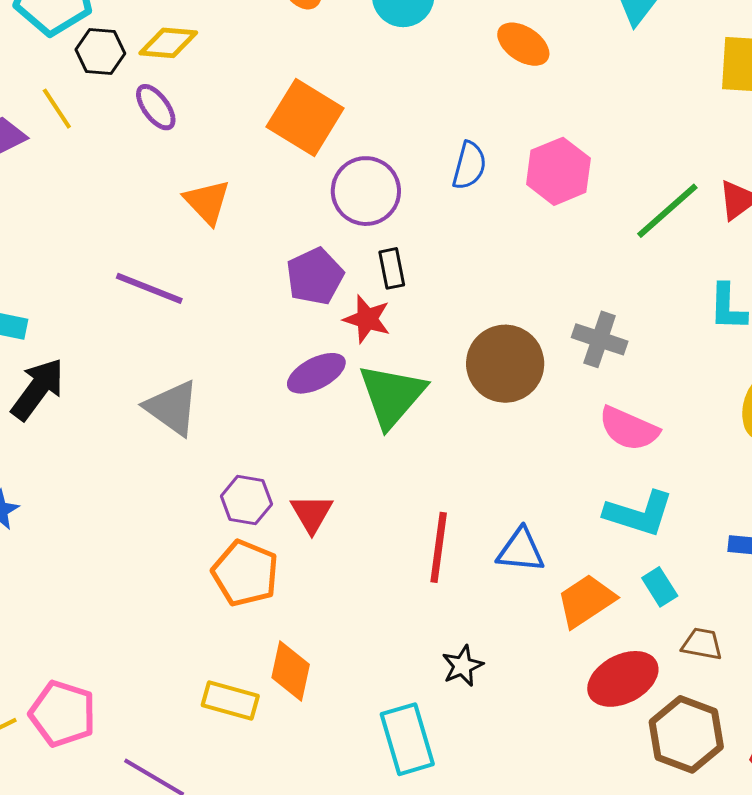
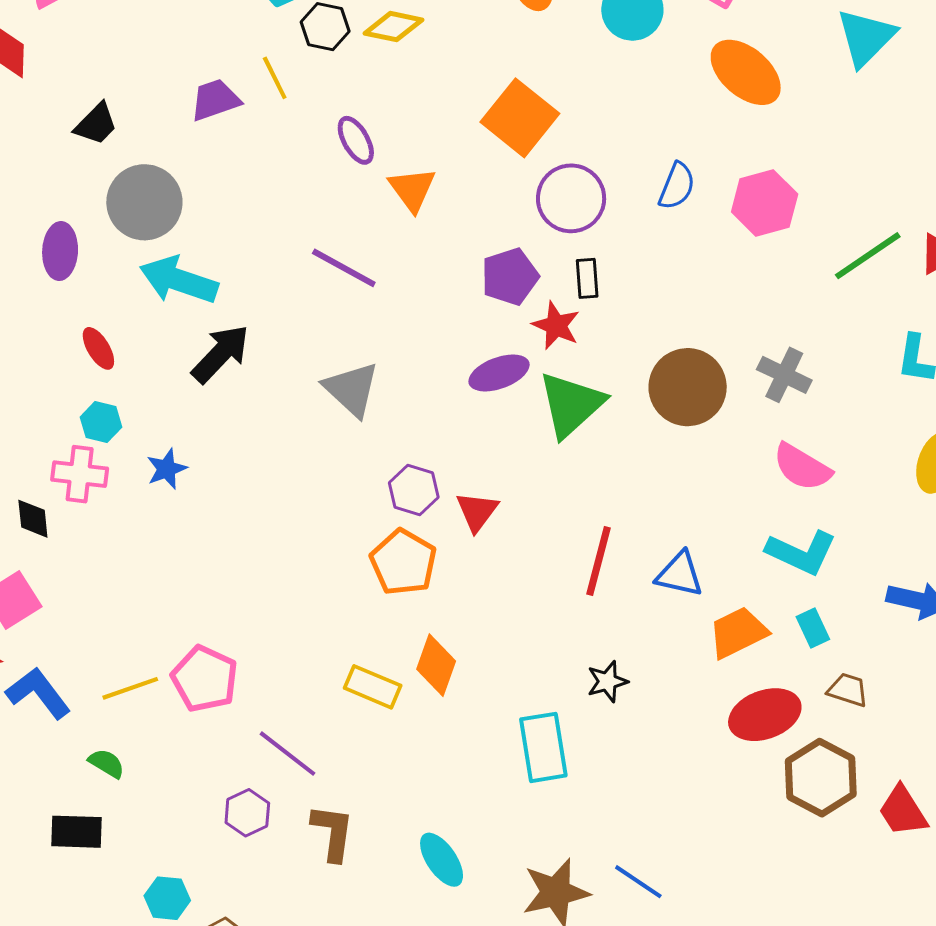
orange ellipse: (523, 44) -> (746, 72), size x1.4
purple ellipse: (156, 107) -> (356, 140), moved

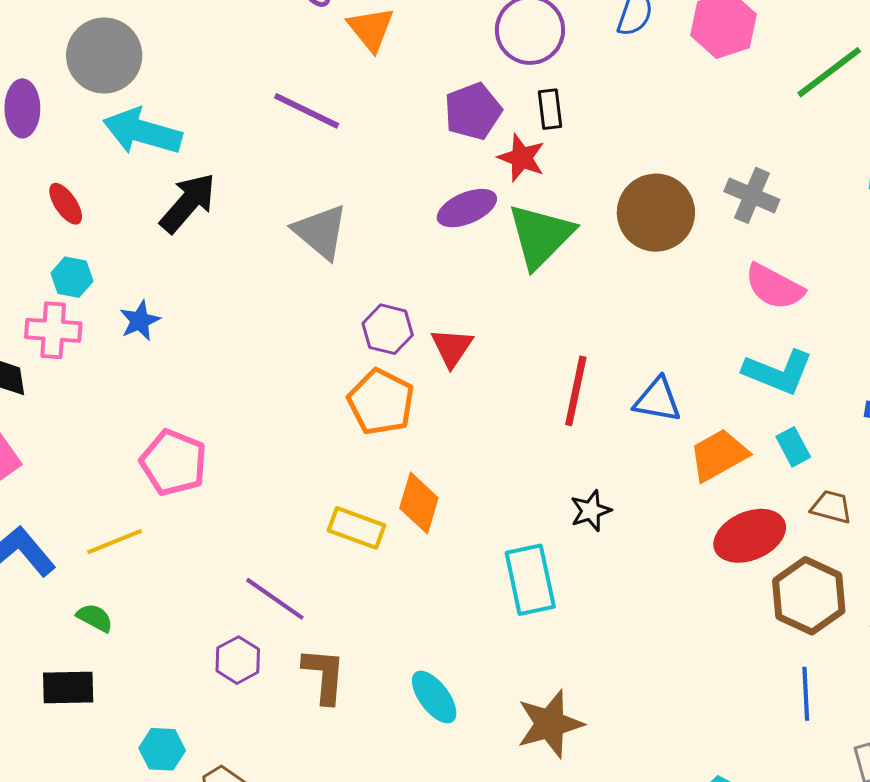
pink pentagon: (205, 679) -> (174, 463), moved
blue line: (638, 882) -> (806, 694), moved, turned 56

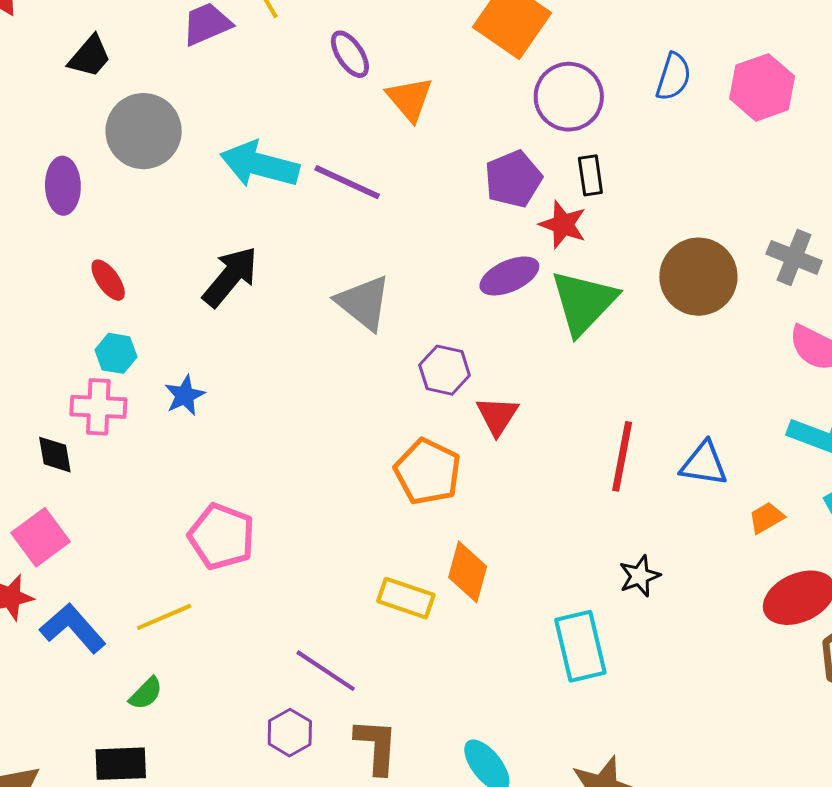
cyan arrow: (142, 132) -> (260, 165), moved
purple hexagon: (388, 329) -> (445, 370), moved
orange trapezoid: (719, 455) -> (766, 518), size x0.6
green semicircle: (95, 618) -> (146, 693), turned 108

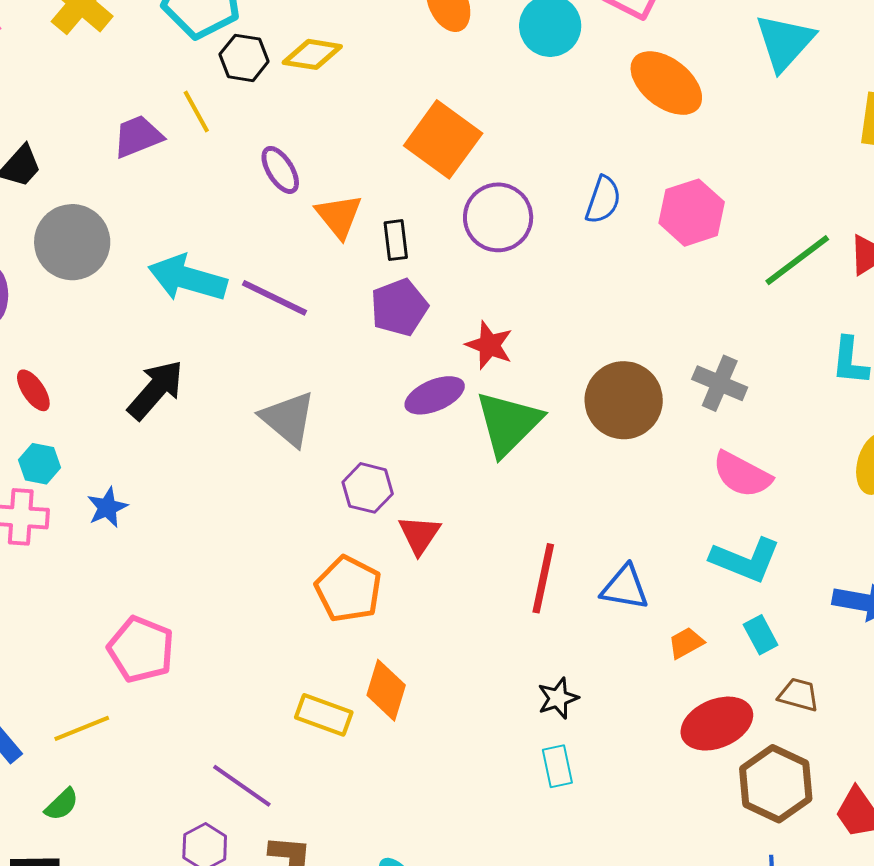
black rectangle: (590, 175) -> (396, 240), moved
purple pentagon: (513, 179) -> (399, 307), moved
cyan rectangle: (580, 646) -> (557, 766), moved, size x0.6

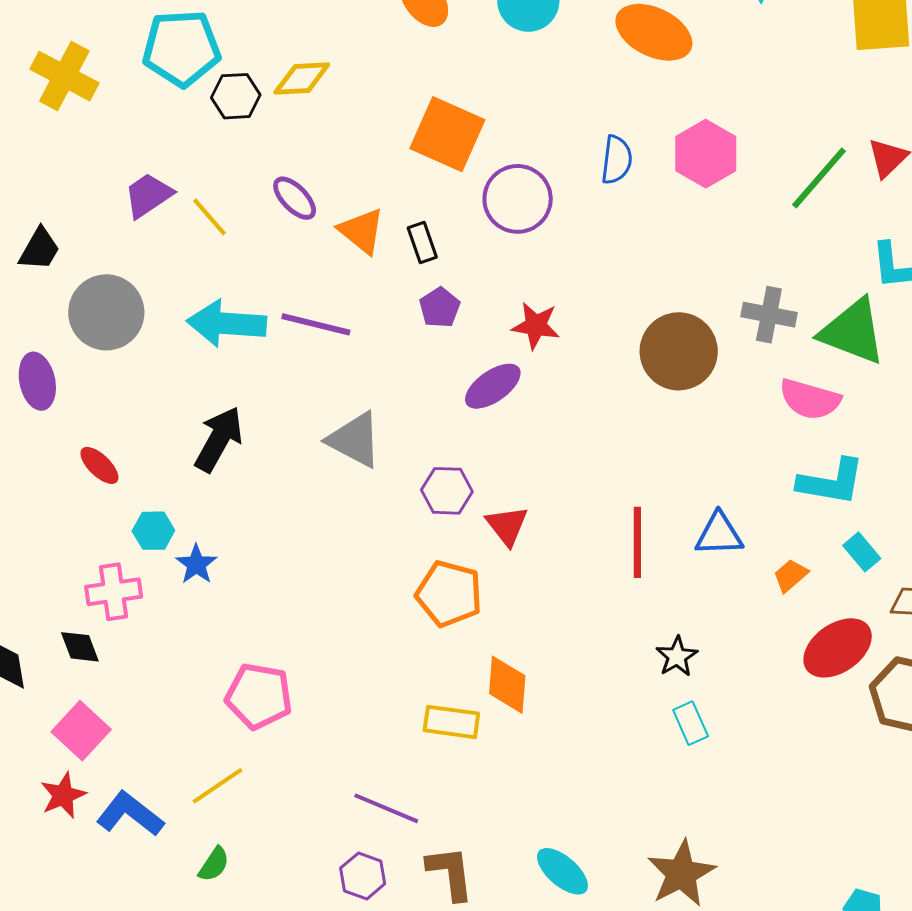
yellow line: (196, 111) -> (209, 217), moved
purple pentagon: (399, 307) -> (440, 308), size x0.7
green triangle: (508, 423) -> (853, 332), moved, turned -42
cyan hexagon: (40, 464) -> (153, 531), moved

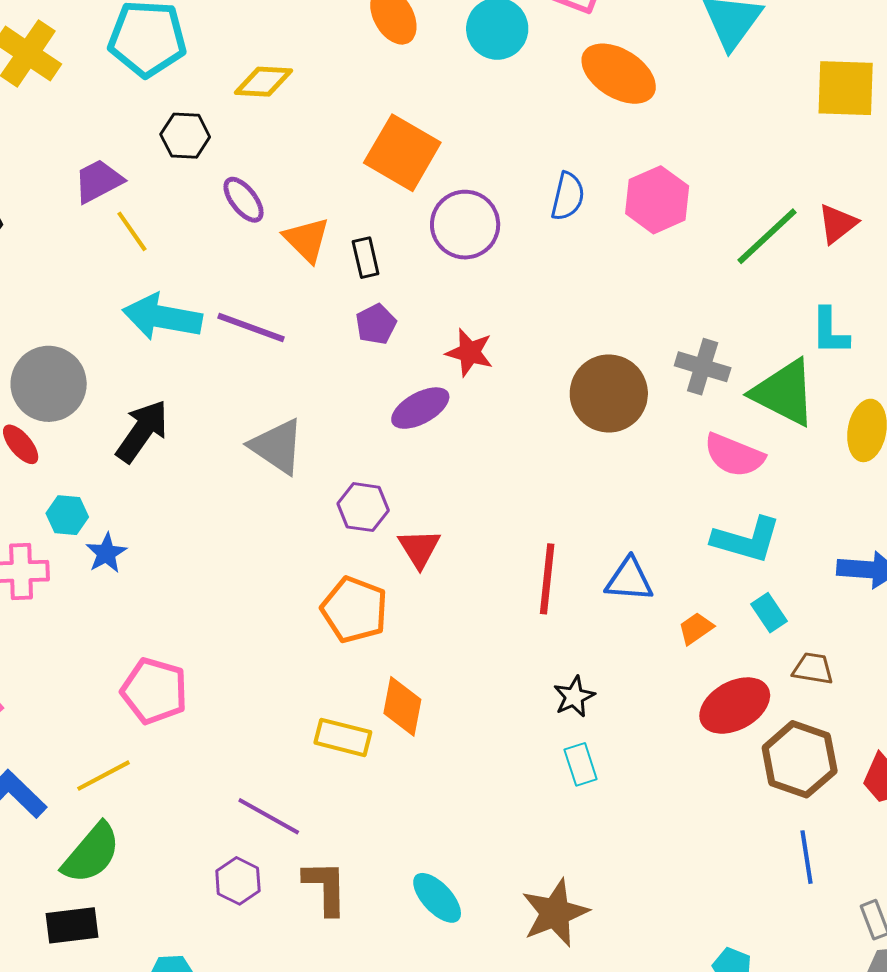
black hexagon: (236, 96) -> (185, 136), moved
yellow line: (209, 217) -> (132, 231), moved
gray circle: (106, 312) -> (49, 384), moved
green semicircle: (214, 864) -> (91, 853), size x1.8

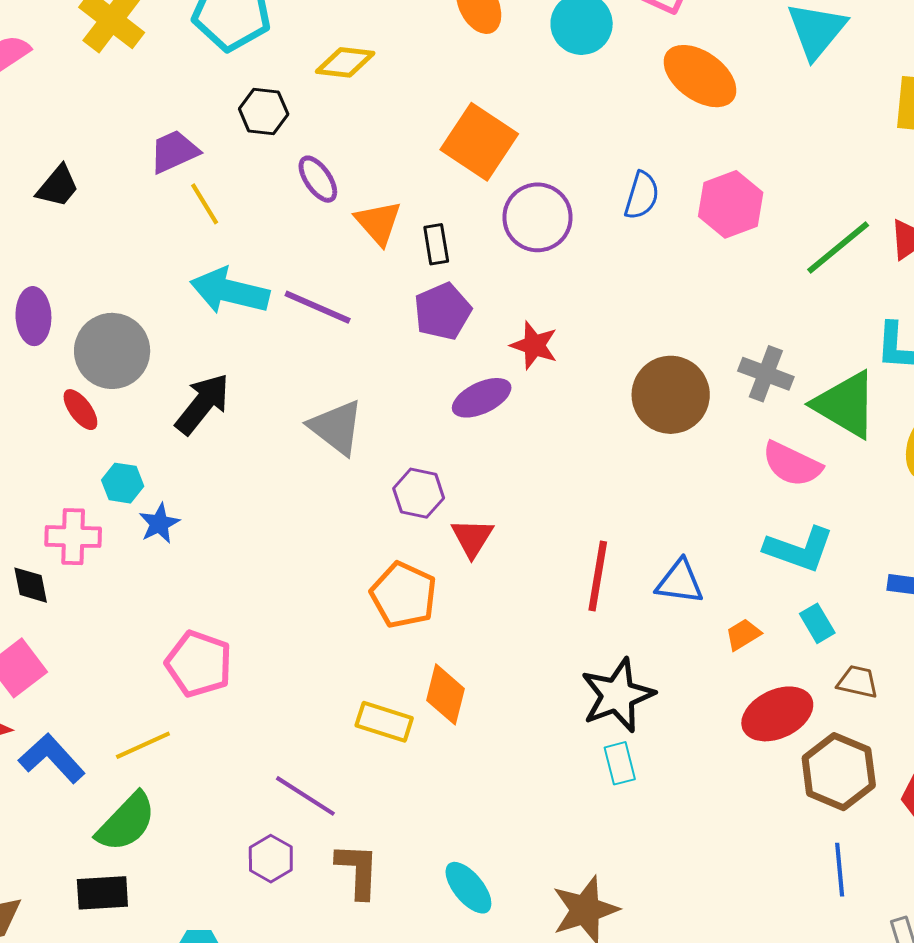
purple pentagon: (376, 324) -> (443, 311), size x1.4
black star: (574, 697) -> (618, 695), size x1.8

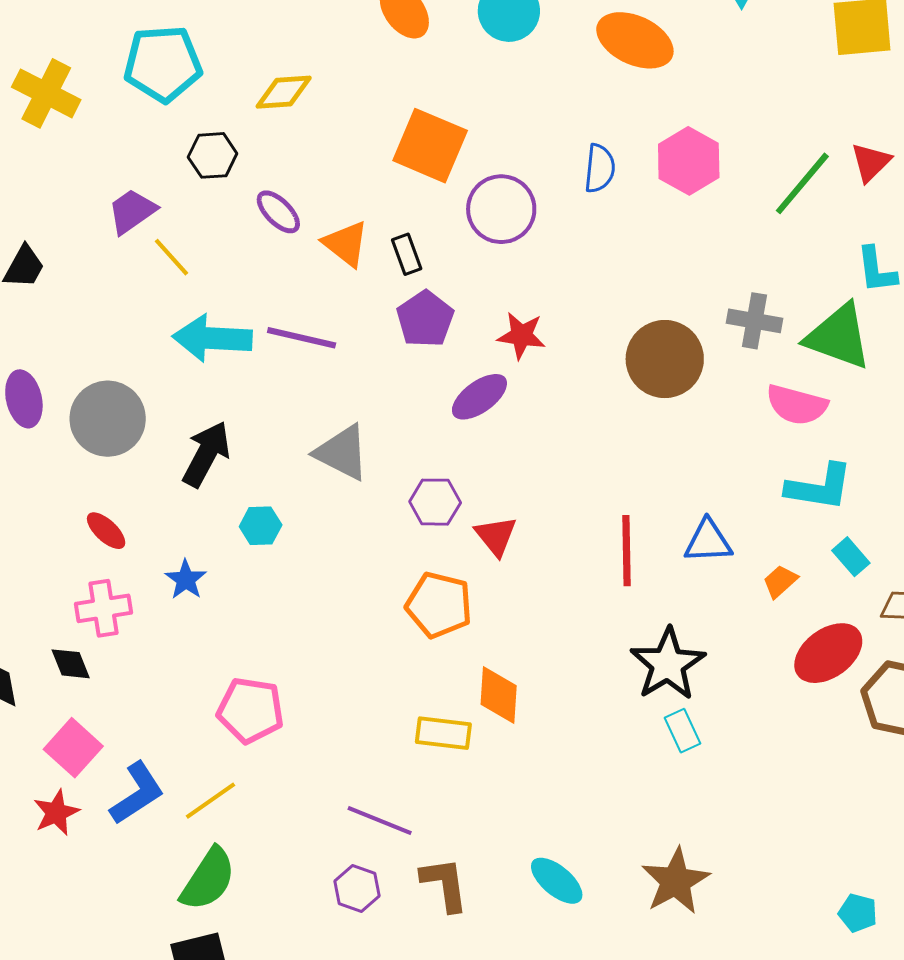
red ellipse: (80, 410) -> (106, 531), moved
cyan hexagon: (123, 483) -> (261, 526), moved
blue L-shape: (52, 758) -> (137, 793), moved, turned 110

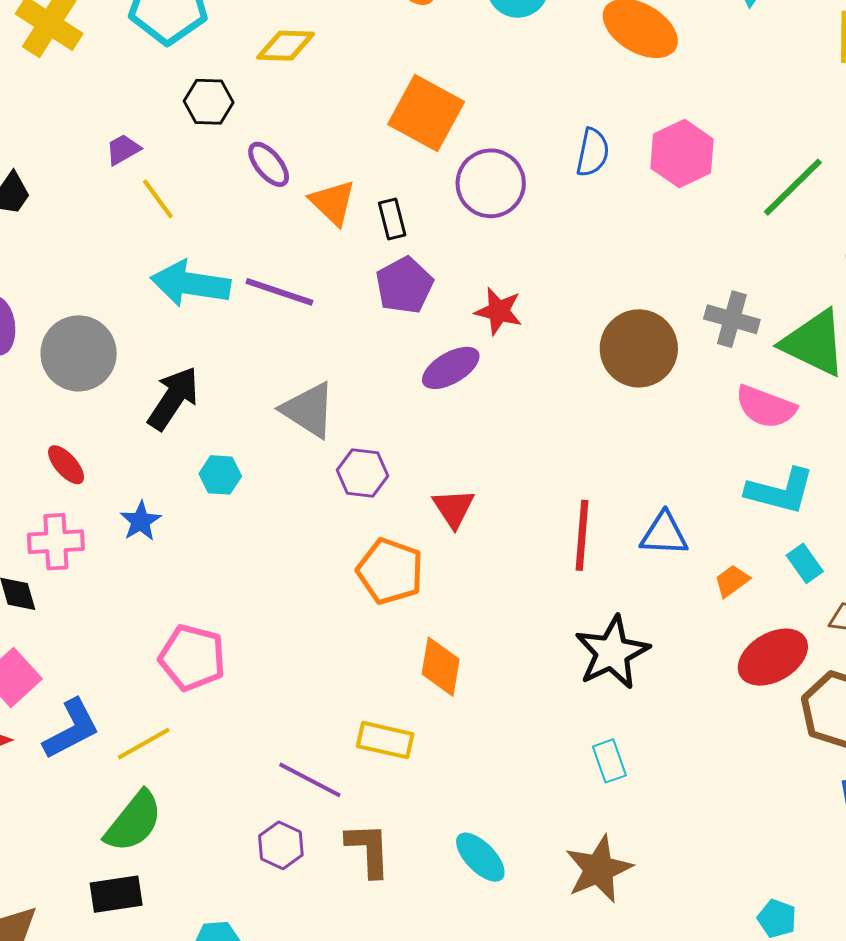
purple trapezoid: (132, 211) -> (123, 149), size x0.7
purple hexagon: (435, 502) -> (363, 473), moved
cyan rectangle: (683, 731) -> (609, 761), moved
yellow rectangle: (443, 733) -> (385, 740), moved

